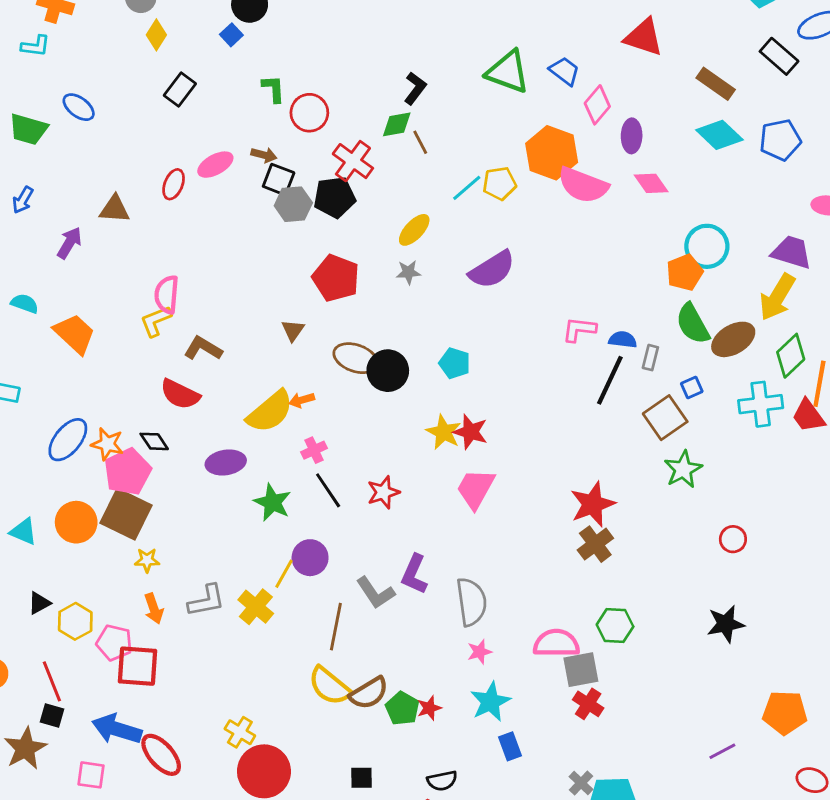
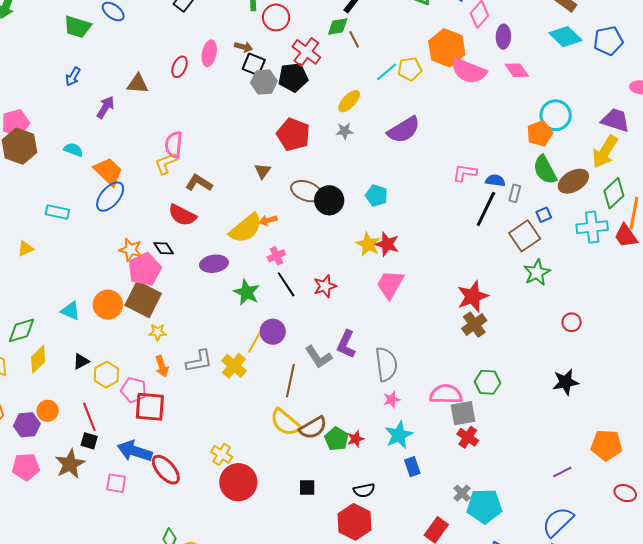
pink ellipse: (215, 165) -> (209, 53), turned -50
blue ellipse: (68, 440) -> (110, 197), moved

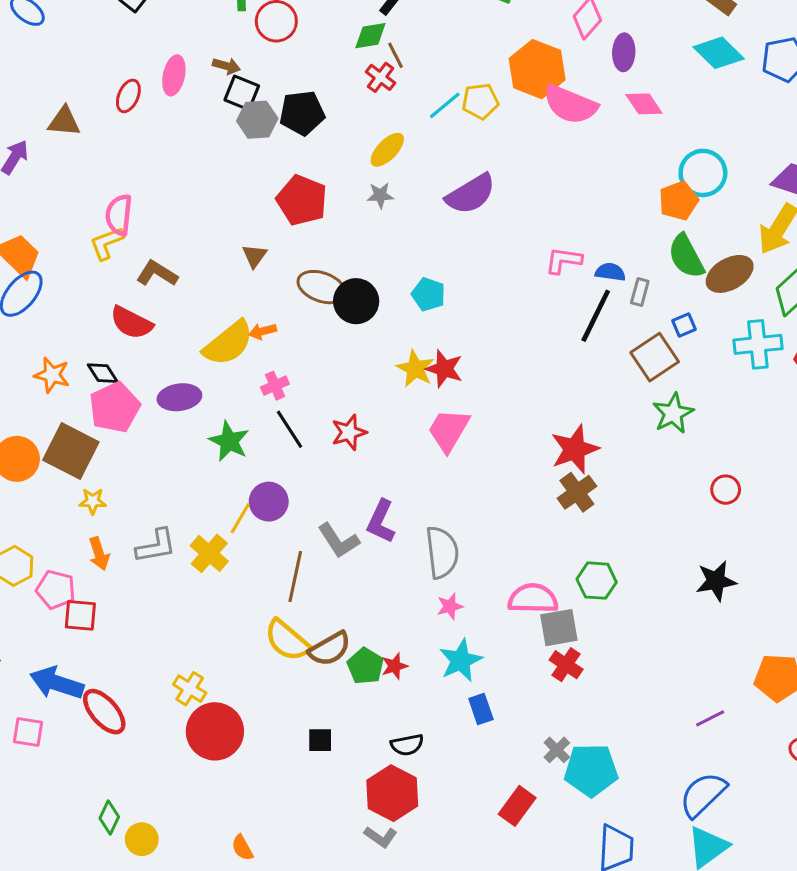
red cross: (306, 52) -> (380, 77), moved, size x0.7
pink pentagon: (145, 269) -> (115, 407), moved
red square: (150, 407) -> (80, 615), size x0.7

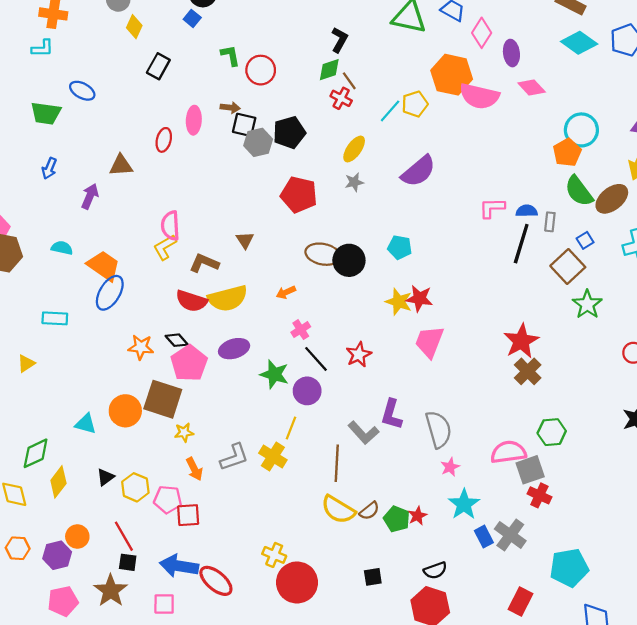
brown triangle: (254, 256) -> (245, 240), moved
yellow semicircle: (228, 343) -> (228, 298), moved, turned 33
purple circle: (269, 502) -> (307, 391), moved
brown semicircle: (330, 649) -> (369, 511), size x0.7
gray cross: (557, 750) -> (510, 535), moved, size x1.6

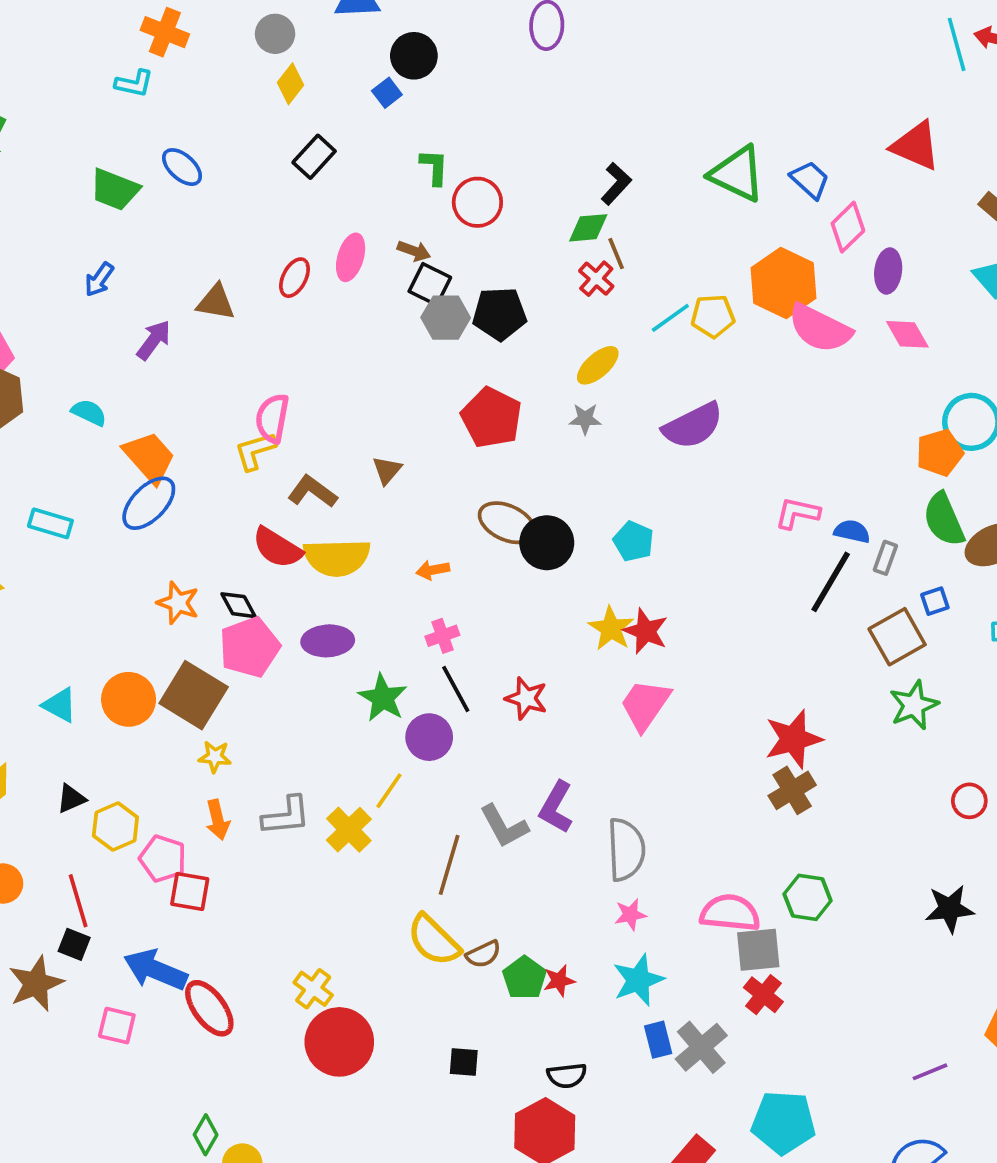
red star: (359, 355) -> (526, 698), turned 30

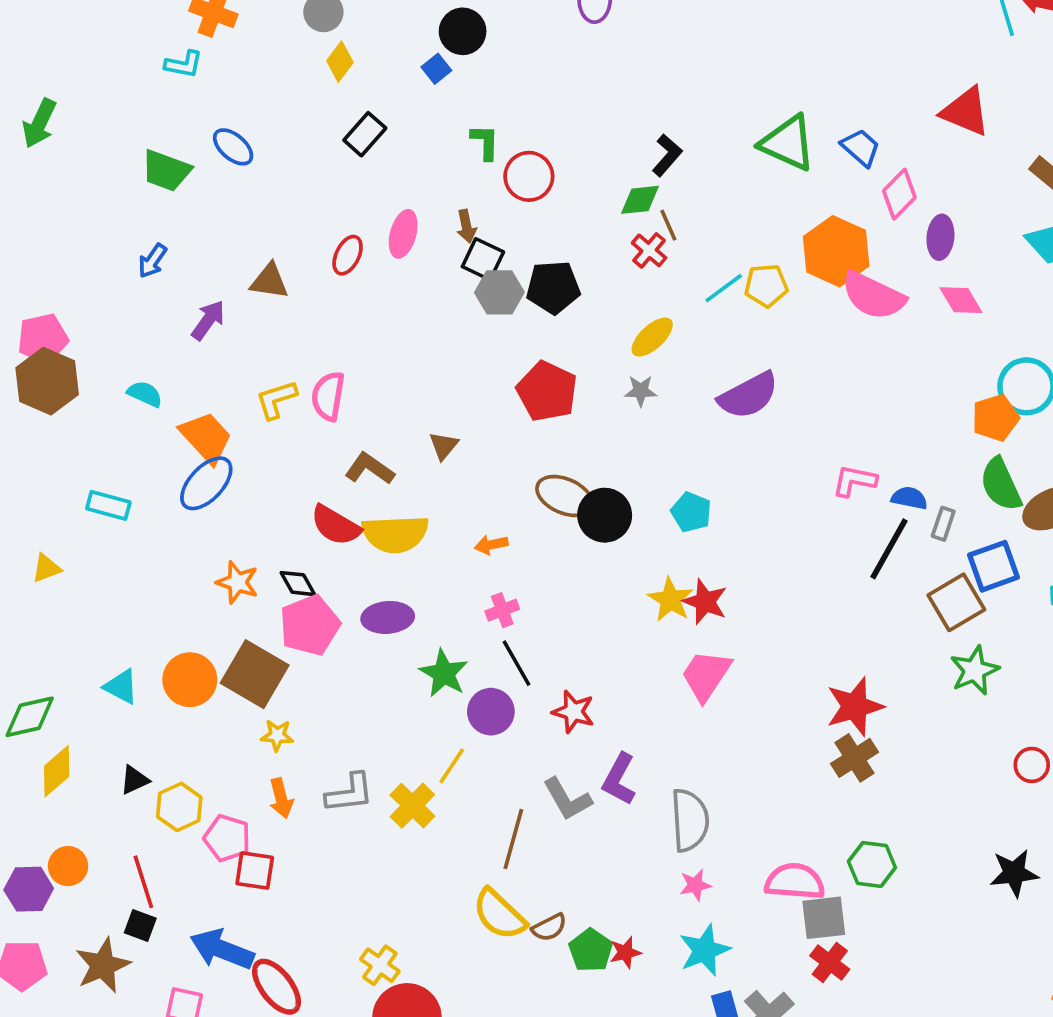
brown arrow: (414, 251) -> (466, 226), turned 60
yellow L-shape: (255, 451) -> (276, 399), moved
blue square: (935, 601) -> (993, 566), size x1.8
red star: (526, 698) -> (573, 712), moved

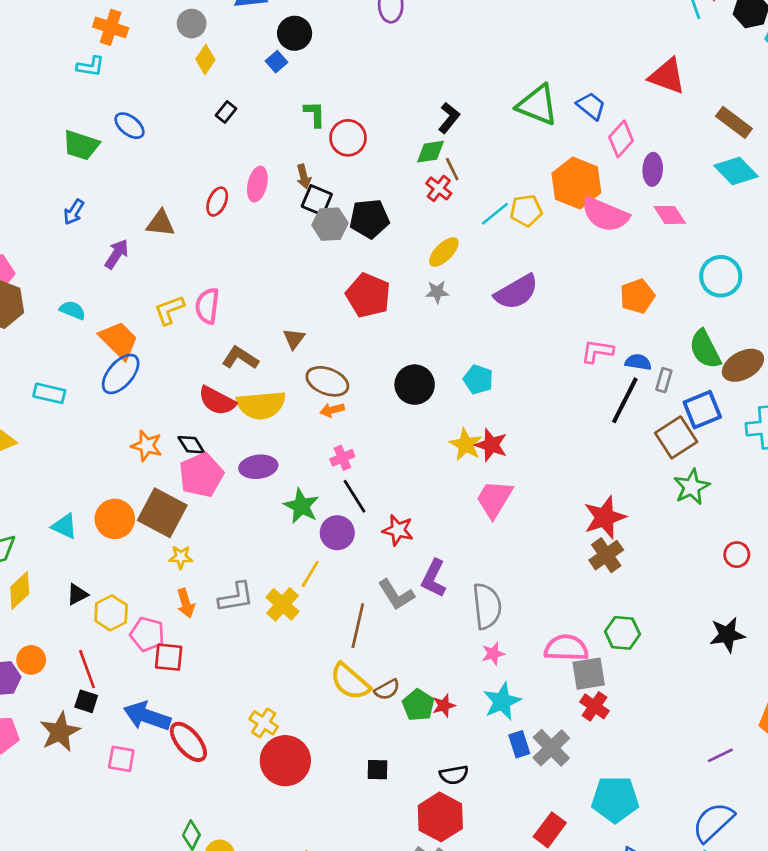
black rectangle: (365, 134) -> (226, 112), size x0.7
orange pentagon: (995, 418) -> (637, 296), moved
brown ellipse: (565, 496) -> (327, 381), moved

